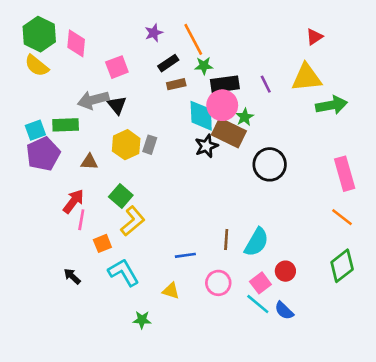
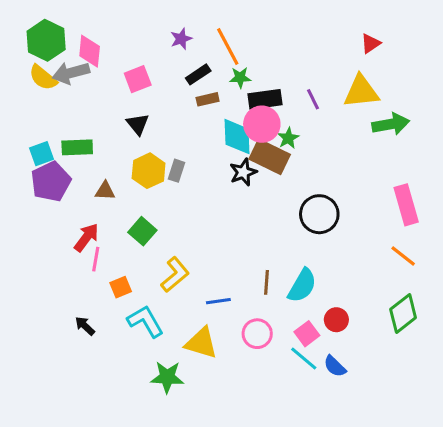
gray arrow: (93, 100) -> (71, 73), moved
black circle: (270, 164) -> (319, 214), moved
yellow L-shape: (133, 221) -> (175, 275), moved
yellow triangle: (171, 291) -> (201, 343), size x1.6
green star: (142, 320) -> (167, 377), size x1.5

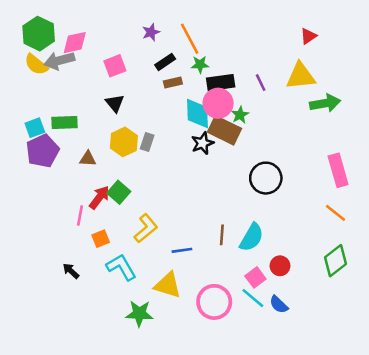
pink diamond: (90, 51) -> (75, 43), turned 72
red arrow: (86, 237) -> (99, 197), moved
pink circle: (257, 334) -> (214, 302), moved, size x1.4

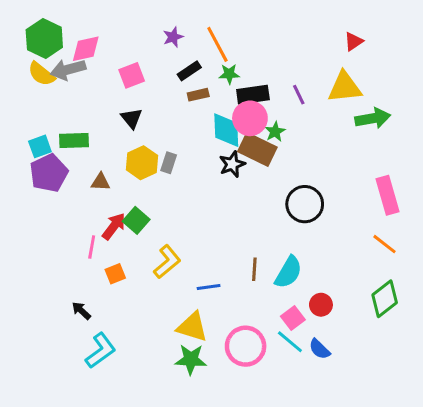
cyan L-shape: (121, 267) -> (101, 351), moved, turned 84
green star: (139, 314) -> (191, 359), moved

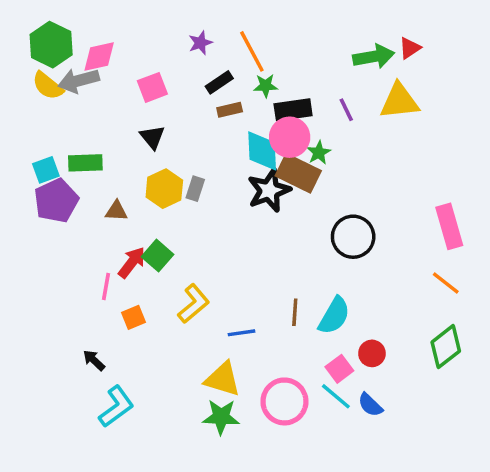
green arrow: (373, 118) -> (374, 57), moved
black star: (232, 164) -> (269, 190), size x1.4

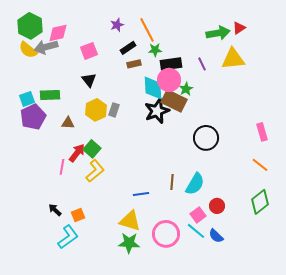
pink rectangle: (449, 226) -> (262, 132), size x0.7
yellow L-shape: (194, 304) -> (95, 171), moved
orange square: (133, 317) -> (78, 215), moved

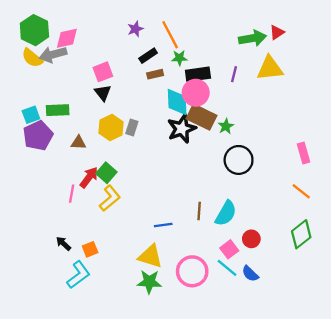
pink square: (89, 51) -> (103, 72), moved
purple line: (202, 64) -> (234, 74), turned 40
green star: (186, 89) -> (226, 126), moved

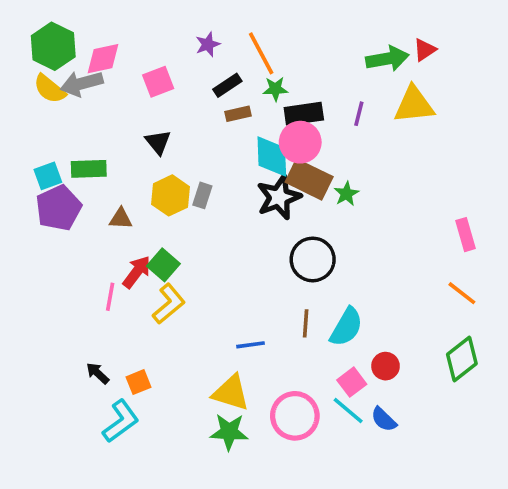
pink square: (103, 72) -> (158, 82), moved
black circle: (239, 160) -> (313, 259), moved

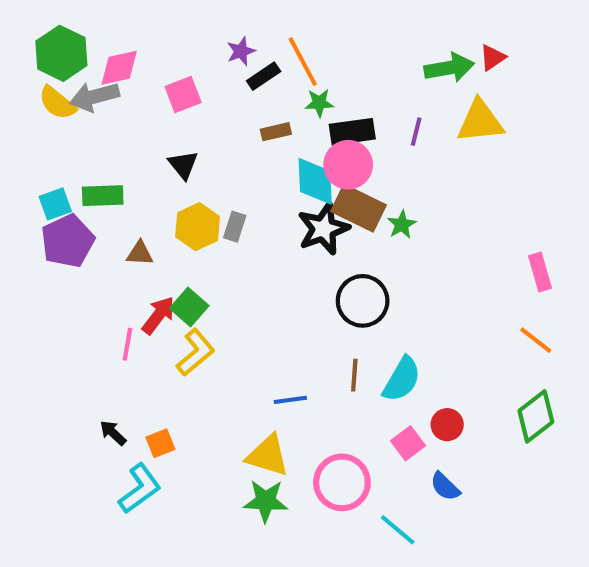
black rectangle: (227, 85) -> (264, 76), moved
cyan line: (348, 411) -> (398, 530), moved

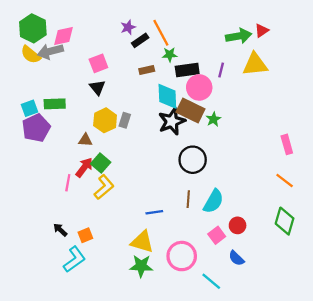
pink square: (183, 95) -> (98, 63), moved
pink circle: (348, 165) -> (199, 87), moved
brown triangle: (140, 253) -> (85, 140), moved
green diamond: (536, 416) -> (285, 221), turned -36

